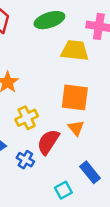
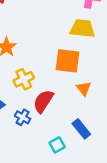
yellow trapezoid: (75, 51) -> (82, 29), moved
orange triangle: (76, 128) -> (84, 88), moved

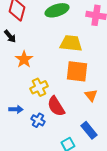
yellow trapezoid: (82, 29) -> (71, 43), moved
red semicircle: (43, 101) -> (56, 106), turned -65

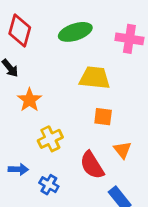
orange square: (77, 71) -> (103, 117), size x0.6
red semicircle: (56, 106) -> (92, 165), moved

